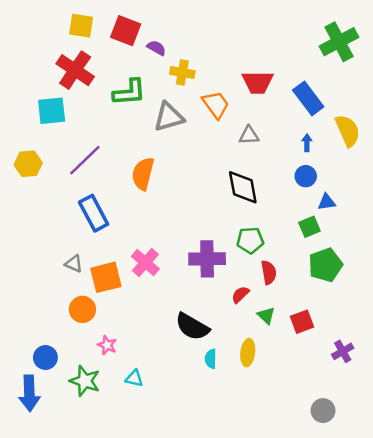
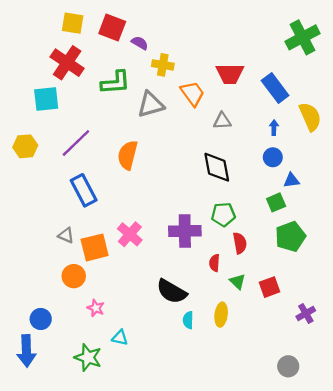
red semicircle: (240, 295) -> (215, 263), turned -42
green star: (85, 381) -> (88, 357), moved

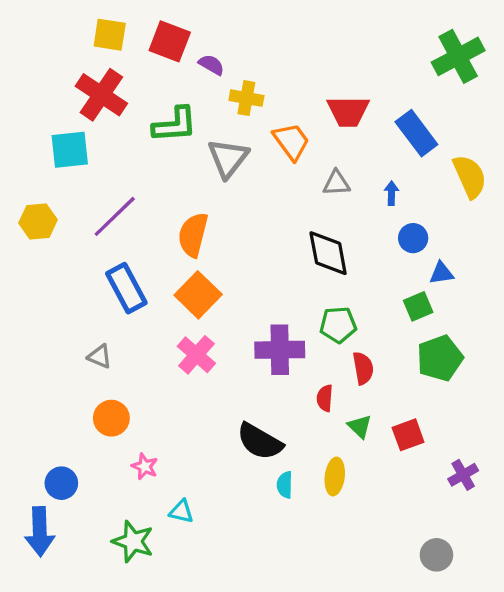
gray triangle: (151, 104) -> (228, 158), turned -36
blue arrow: (274, 128) -> (391, 193), moved
orange square: (95, 247) -> (198, 295), moved, turned -32

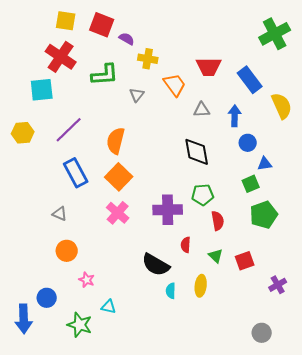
gray triangle: (228, 158) -> (137, 95), size x0.6
blue arrow: (391, 193) -> (235, 116), size x1.5
red semicircle: (325, 398) -> (186, 245), moved
blue circle: (61, 483) -> (47, 298), moved

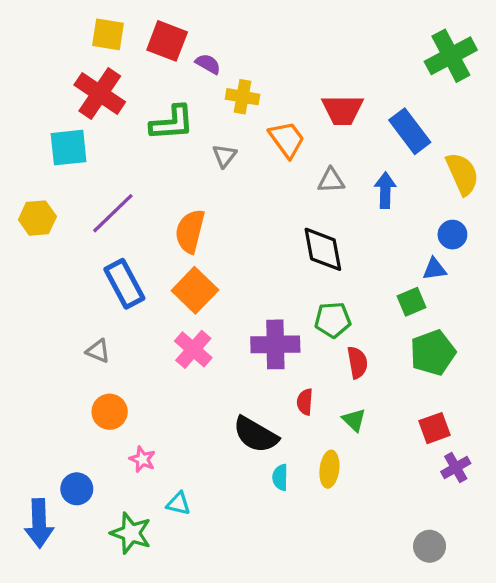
blue circle: (248, 143) -> (452, 235), moved
red square: (245, 261) -> (434, 428), moved

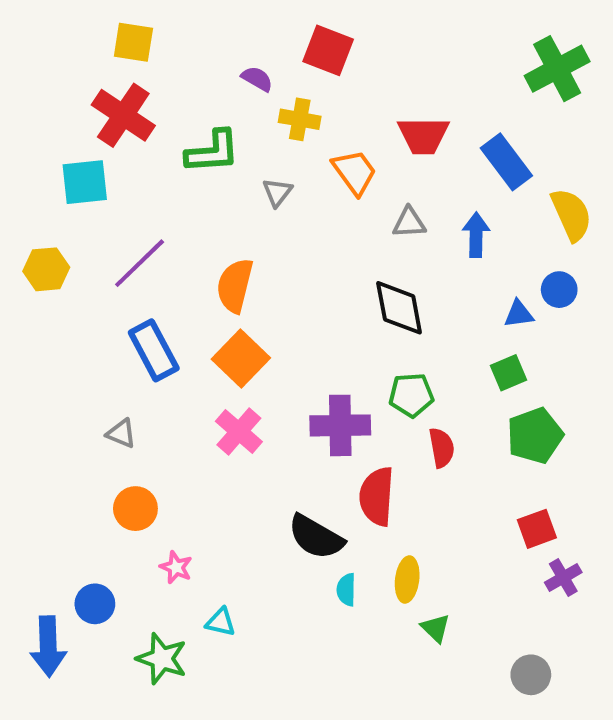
red square: (167, 41) -> (328, 50), moved
blue triangle: (434, 269) -> (519, 314), moved
red semicircle: (305, 402) -> (377, 496), size x1.8
green triangle: (354, 420) -> (436, 628), moved

